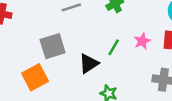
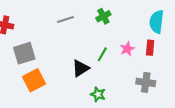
gray square: (53, 46) -> (24, 53), moved

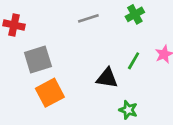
black triangle: (81, 68) -> (107, 78), turned 42

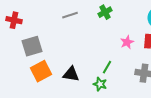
green line: (134, 61) -> (107, 67), moved
black triangle: (107, 78) -> (71, 74), moved

